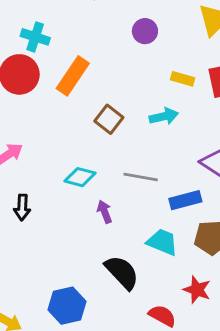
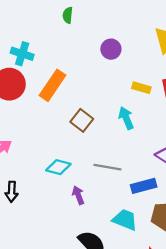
cyan arrow: (164, 116) -> (126, 118), turned -100

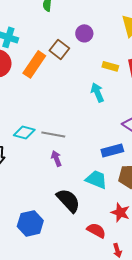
brown square: (82, 120) -> (59, 49), moved
cyan diamond: (58, 167) -> (24, 132), moved
gray line: (107, 167) -> (53, 134), moved

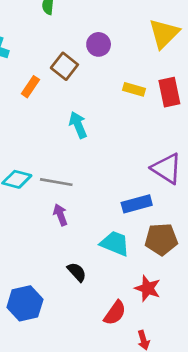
orange rectangle: (34, 64) -> (30, 87), size x0.6
cyan arrow: (97, 92) -> (78, 125), moved
black semicircle: (68, 200) -> (77, 272), size x0.6
red semicircle: (96, 230) -> (115, 313), turned 96

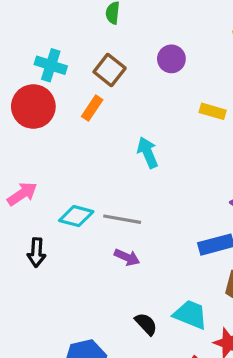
brown square: (64, 66) -> (110, 70), moved
purple arrow: (60, 215) -> (127, 257), turned 135
cyan trapezoid: (115, 243) -> (190, 314), moved

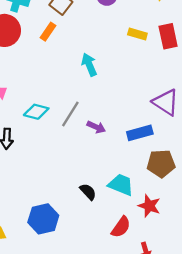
gray line: (122, 219) -> (70, 114), turned -68
purple arrow: (127, 257) -> (96, 127), moved

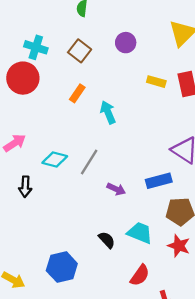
orange rectangle: (48, 32) -> (77, 93), moved
purple arrow: (96, 127) -> (116, 189), moved
red star: (149, 206) -> (179, 246), moved

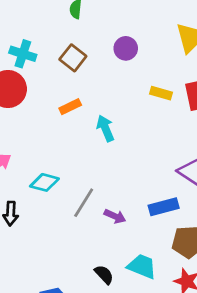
orange rectangle: (77, 93) -> (70, 107), turned 30
gray line: (89, 162) -> (84, 203), moved

